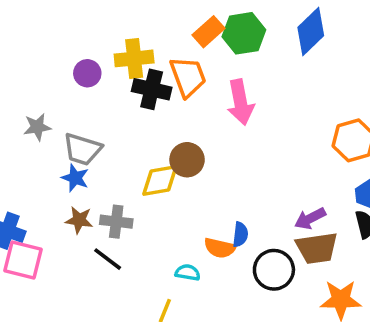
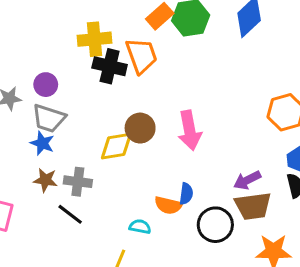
purple circle: (87, 73) -> (46, 85), moved
pink arrow: (240, 102) -> (190, 130), moved

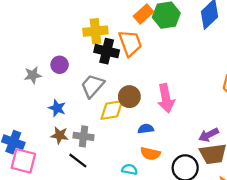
gray trapezoid: (49, 118) -> (92, 86), moved, turned 115
blue semicircle: (186, 194) -> (146, 129), moved, turned -105

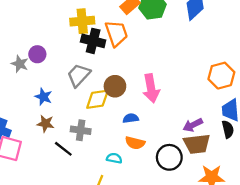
purple circle: (60, 65) -> (37, 54), moved
gray star: (33, 75) -> (20, 64), turned 30
gray cross: (84, 136) -> (81, 130), moved

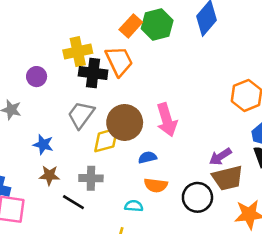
purple circle: (37, 54) -> (37, 77), moved
brown circle: (115, 86) -> (125, 122), size x1.4

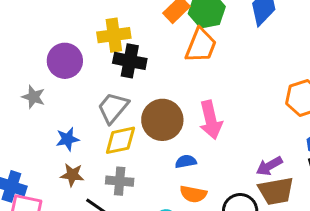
orange trapezoid: (119, 61) -> (201, 45), moved, turned 44
purple circle: (37, 77) -> (65, 61), size x1.5
yellow diamond: (106, 140) -> (120, 140), moved
blue star: (43, 145) -> (67, 139), turned -30

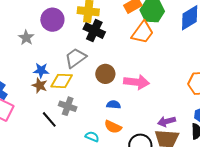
brown circle: (162, 120) -> (105, 74), size x0.7
pink arrow: (211, 120) -> (136, 82), turned -85
yellow diamond: (120, 140) -> (62, 81), moved
brown star: (72, 175) -> (40, 85), moved

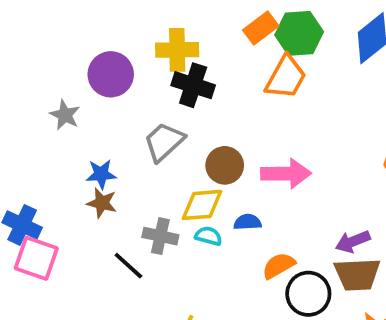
yellow diamond: (62, 81) -> (202, 205), moved
orange semicircle: (113, 127) -> (279, 266), moved, turned 132
cyan semicircle: (92, 137) -> (208, 236), moved

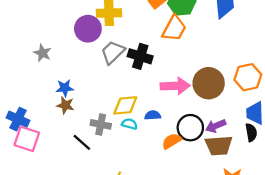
purple circle: (111, 74) -> (88, 29), moved
black cross: (193, 85) -> (140, 56), moved
gray trapezoid: (164, 142) -> (113, 52), moved
brown circle: (225, 165) -> (209, 83), moved, size x1.4
black circle: (308, 294) -> (190, 128), moved

